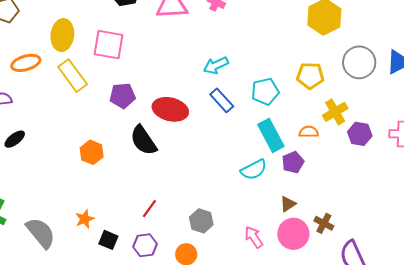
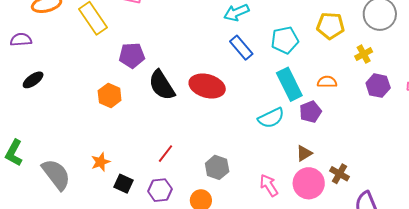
purple pentagon: (123, 96) -> (132, 55), moved
red ellipse: (170, 109) -> (207, 86), moved
yellow cross: (335, 112) -> (364, 54), moved, size x0.7

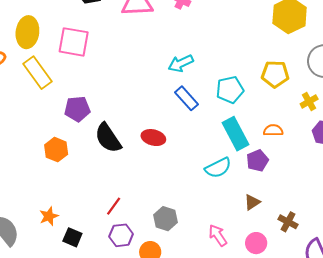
red ellipse: (207, 86) -> (153, 138), size x0.7
pink circle: (309, 183) -> (256, 243), moved, size x0.7
purple hexagon: (160, 190) -> (121, 235), moved

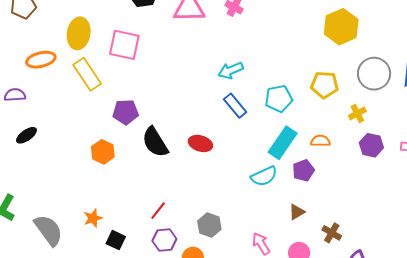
cyan rectangle: (235, 134) -> (283, 143), turned 60

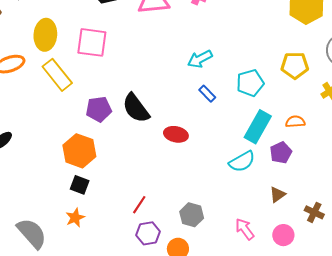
blue rectangle: (235, 106) -> (207, 94), size x0.7
black semicircle: (155, 142) -> (136, 108), moved
orange hexagon: (103, 152) -> (79, 151), size x1.4
black square: (116, 240) -> (80, 185), moved

